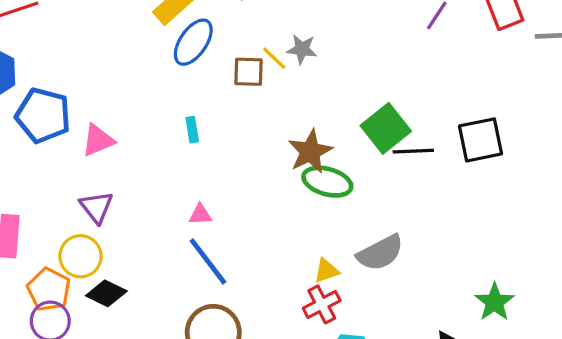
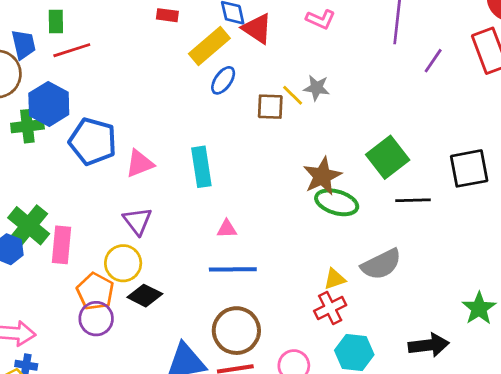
blue ellipse: (193, 42) -> (223, 80), size x0.7
cyan rectangle: (192, 130) -> (201, 167), moved, size x1.8
black line: (413, 151) -> (413, 200), moved
blue line: (208, 261) -> (233, 269), turned -54

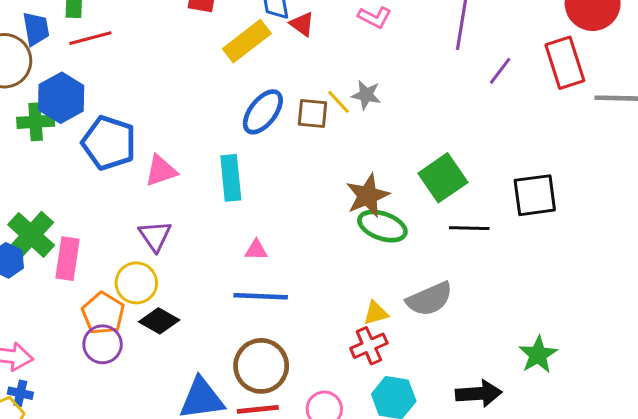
red triangle: (257, 28) -> (302, 24), size x0.7
blue ellipse: (223, 80) -> (263, 112), moved, size x1.4

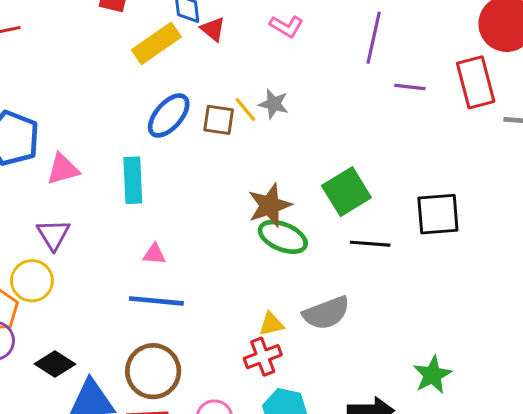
purple line: (500, 71) -> (410, 87), turned 56
black diamond: (159, 321) -> (55, 364), moved

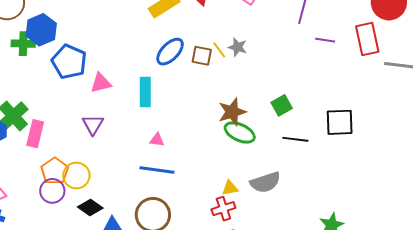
green square: (346, 192) -> (282, 105), size x0.7
yellow circle: (32, 281) -> (76, 176), moved

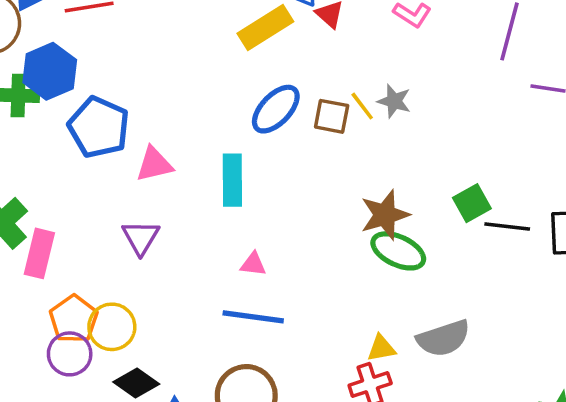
black line: (295, 139) -> (507, 226), moved

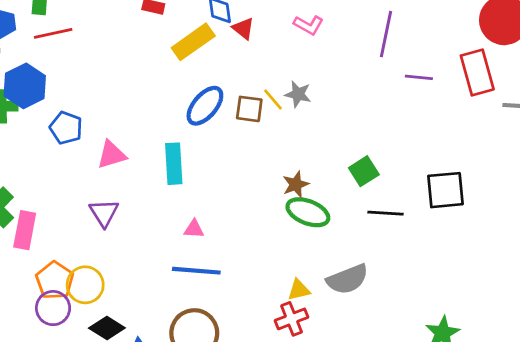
blue pentagon: (99, 127) -> (66, 128), size x0.7
brown star: (385, 215) -> (296, 184), size x0.7
black line: (507, 226) -> (386, 213), moved

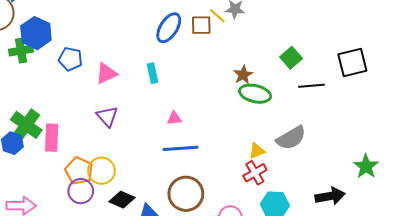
cyan rectangle: (174, 164) -> (153, 73), size x0.7

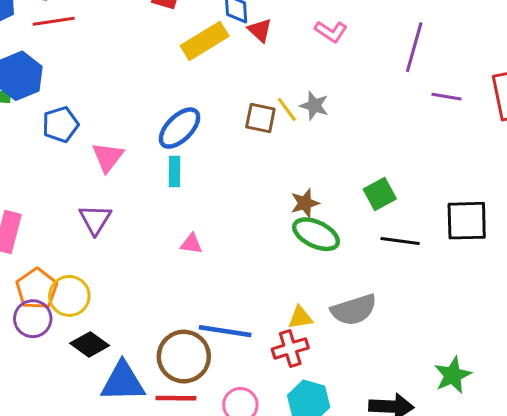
blue ellipse: (169, 28) -> (180, 128), moved
blue pentagon: (70, 59) -> (60, 125), turned 30
pink triangle: (106, 73) -> (108, 157), turned -40
blue line: (181, 148) -> (225, 331), moved

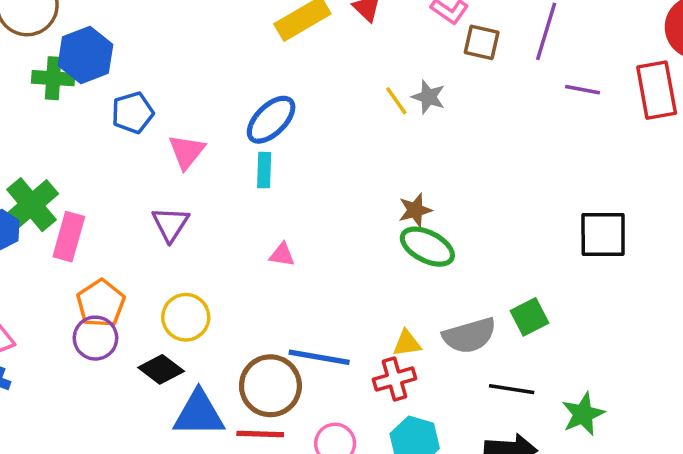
brown square: (260, 118) -> (482, 42), moved
green square: (380, 194) -> (529, 317), moved
black line: (400, 241) -> (512, 389), moved
yellow circle: (69, 296) -> (186, 317), moved

